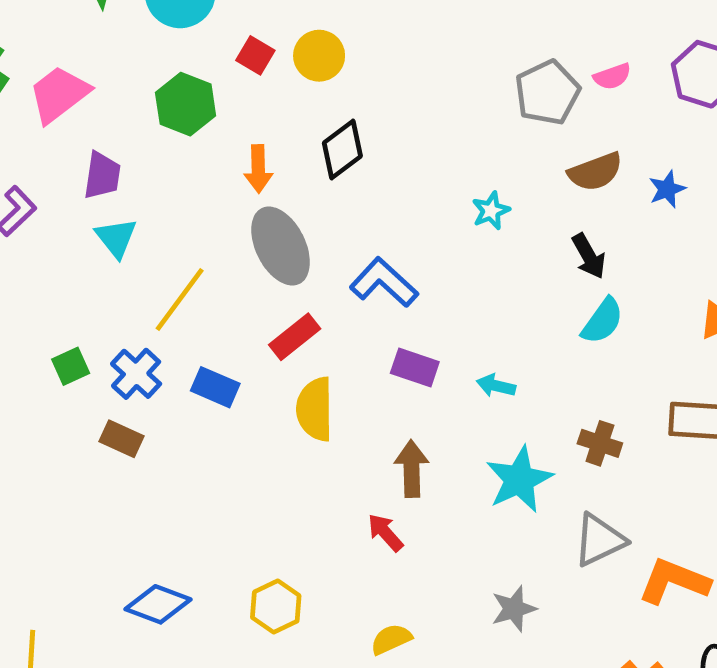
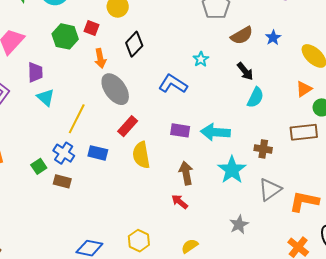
red square: (255, 55) -> (92, 28), moved
blue L-shape: (384, 282) -> (173, 84), moved
green square: (71, 366) -> (39, 166), moved
cyan arrow: (496, 386) -> (215, 132), size x1.8

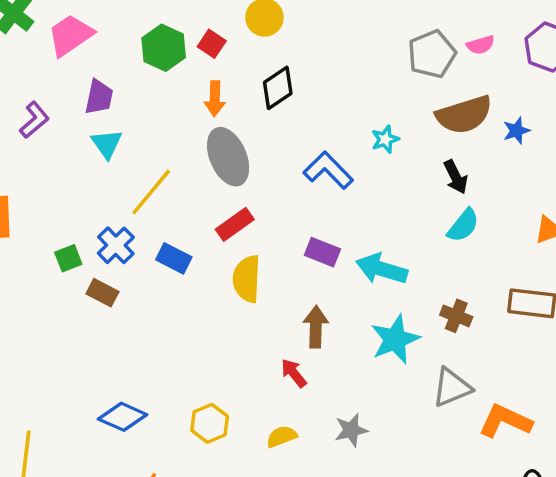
brown semicircle: (242, 35) -> (464, 115), size x1.4
gray star: (239, 224) -> (351, 430), moved
yellow semicircle: (190, 246) -> (282, 437), moved

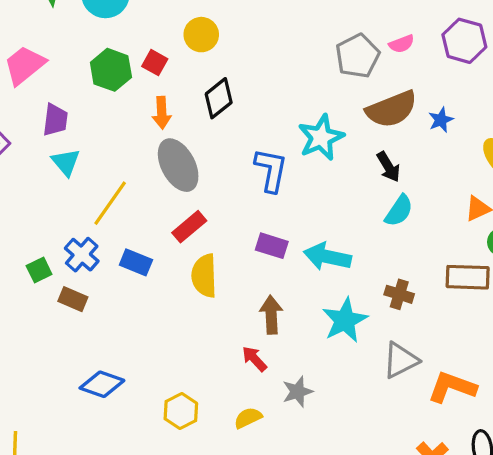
cyan star: (385, 139) -> (321, 137), size x1.8
blue L-shape: (328, 170) -> (271, 170), turned 60
blue diamond: (123, 417) -> (102, 384), moved
gray star: (351, 430) -> (298, 392), moved

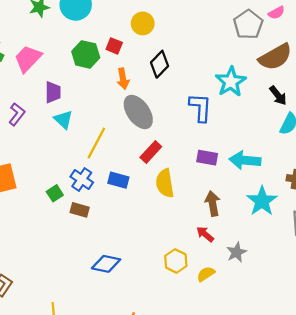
yellow hexagon: (181, 411) -> (176, 261), moved

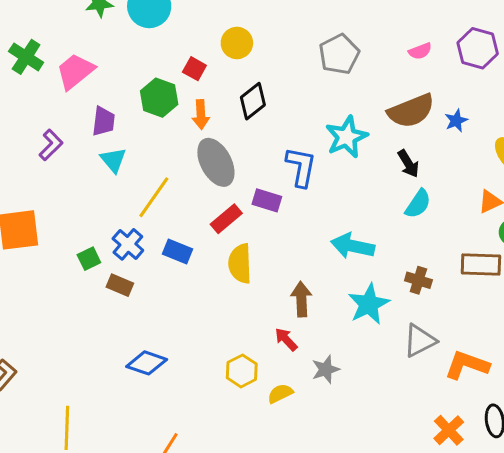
gray pentagon: (248, 24) -> (339, 54), moved
green hexagon: (86, 54) -> (159, 98), moved
purple rectangle: (207, 158) -> (267, 200), moved

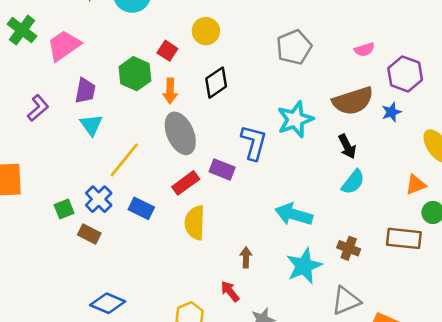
purple hexagon: (478, 48) -> (405, 74), moved
brown arrow: (301, 299) -> (246, 257), size x0.7

